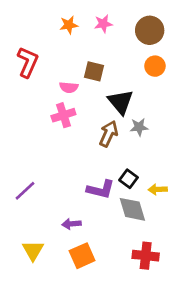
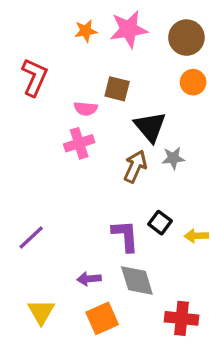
pink star: (103, 24) -> (129, 29), size x1.6
purple L-shape: (101, 189) -> (125, 236), turned -108
gray diamond: (132, 209) -> (137, 280), moved

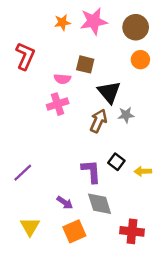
purple arrow: (89, 279) -> (65, 203), turned -140

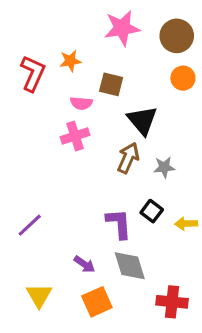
orange star: (62, 22) -> (70, 61), moved
gray star: (126, 115) -> (164, 167), moved

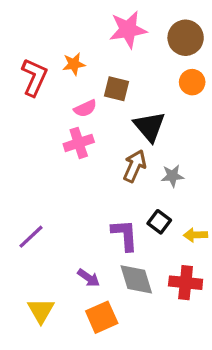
pink semicircle: (81, 103) -> (85, 108), turned -30
red cross: (172, 302) -> (186, 283), moved

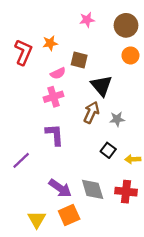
pink star: (128, 30) -> (87, 20), size x0.6
purple L-shape: (125, 235) -> (55, 135), moved
purple arrow: (89, 278) -> (60, 188), size x1.5
yellow triangle: (41, 311) -> (37, 219), moved

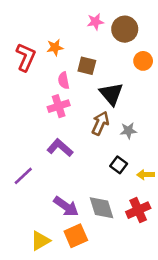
brown circle: (126, 25) -> (125, 29), moved
pink semicircle: (58, 73) -> (64, 80), turned 104
purple L-shape: (55, 135) -> (60, 148), turned -45
red cross: (126, 192) -> (138, 210), turned -30
yellow triangle: (37, 219) -> (40, 241), turned 30

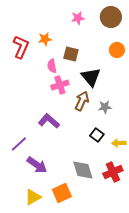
brown circle: (125, 29) -> (111, 17), moved
pink cross: (59, 106) -> (60, 85), moved
purple arrow: (66, 206) -> (37, 165), moved

